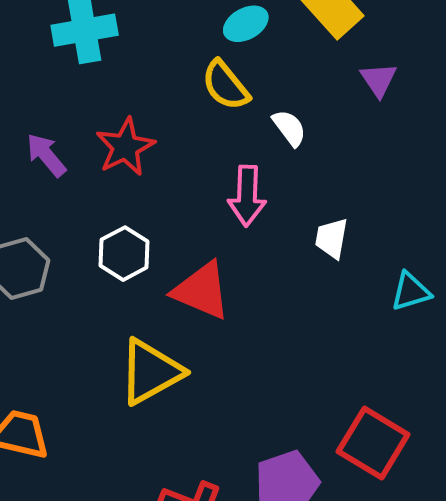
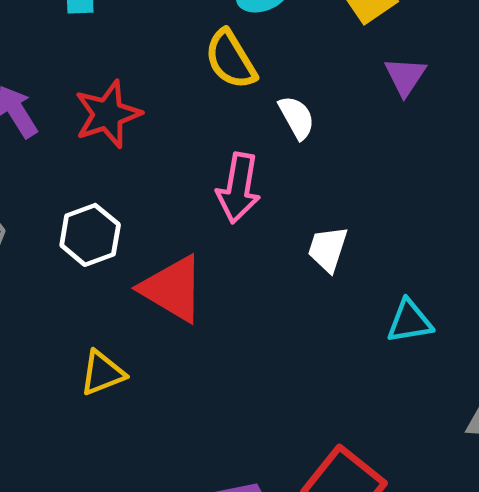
yellow triangle: (151, 372) -> (102, 373), size x0.6

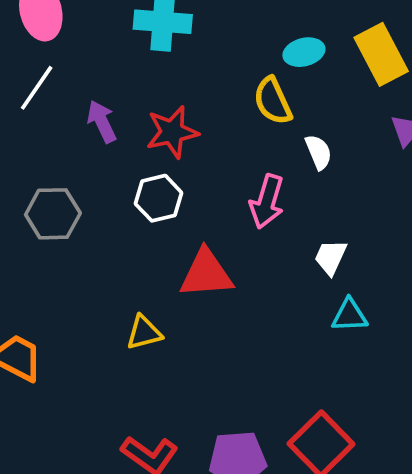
white hexagon: (90, 235) -> (159, 198), moved
red triangle: (172, 289) -> (206, 274), turned -42
cyan triangle: (410, 321) -> (349, 315), moved

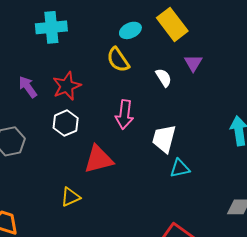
white semicircle: (319, 152) -> (164, 78), moved
white trapezoid: (331, 257) -> (164, 139), size x1.4

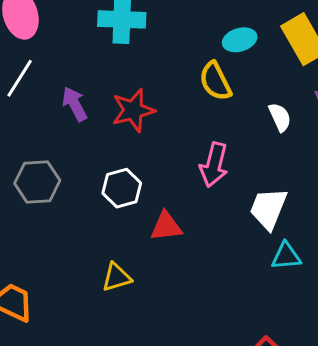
white hexagon: (66, 123) -> (122, 188), moved
red triangle: (99, 159) -> (166, 226), size x0.7

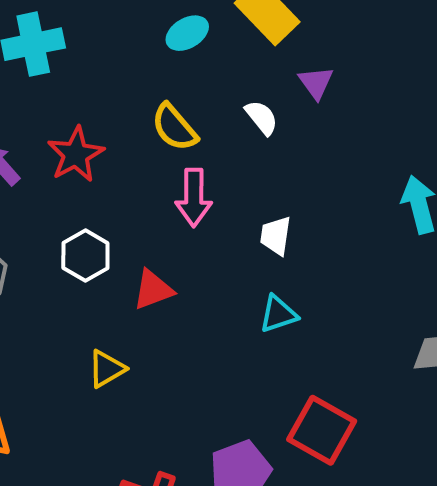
yellow semicircle: (215, 81) -> (174, 127), moved
white trapezoid: (268, 209) -> (276, 236), size x0.7
cyan triangle: (286, 256) -> (278, 314), moved

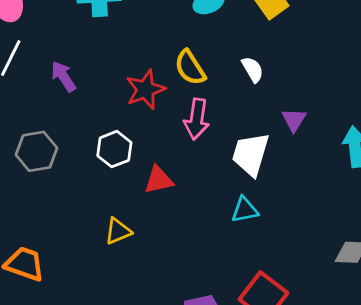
purple triangle: (316, 83) -> (294, 120), moved
red star: (76, 154) -> (145, 90), moved
white trapezoid: (276, 236) -> (251, 154), size x1.6

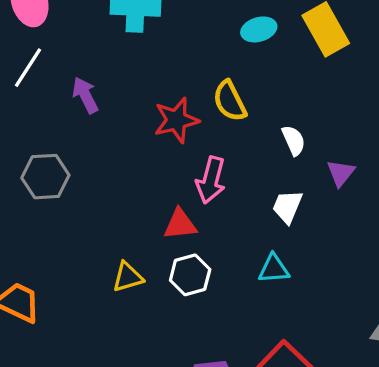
white semicircle: (253, 69) -> (294, 140), moved
pink arrow: (197, 119) -> (211, 180), moved
white hexagon: (114, 149) -> (190, 275), moved
white trapezoid: (251, 154) -> (287, 207), size x0.7

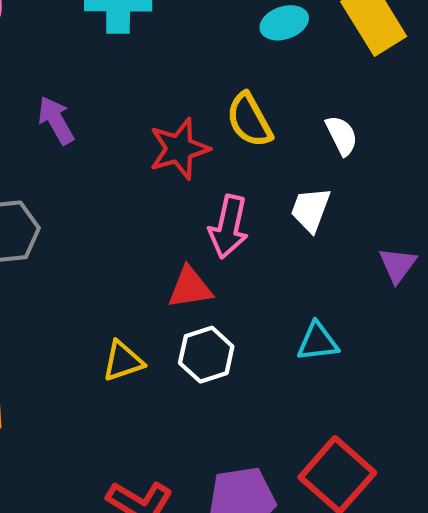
white semicircle: (294, 140) -> (342, 135), moved
purple triangle: (341, 173) -> (398, 265), moved
white trapezoid: (287, 207) -> (311, 210), moved

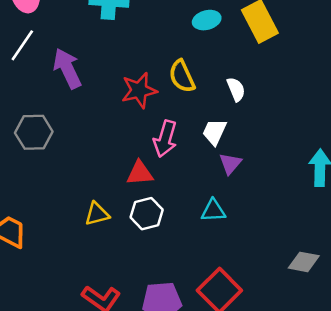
purple arrow: (56, 120) -> (67, 68), size x1.4
purple triangle: (398, 265) -> (230, 163), moved

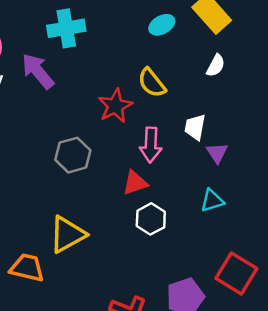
purple arrow: (67, 68) -> (38, 71), moved
white semicircle: (236, 89) -> (216, 66), moved, turned 65
gray hexagon: (34, 132) -> (73, 155), moved
yellow triangle: (97, 214) -> (67, 235), moved, size x1.6

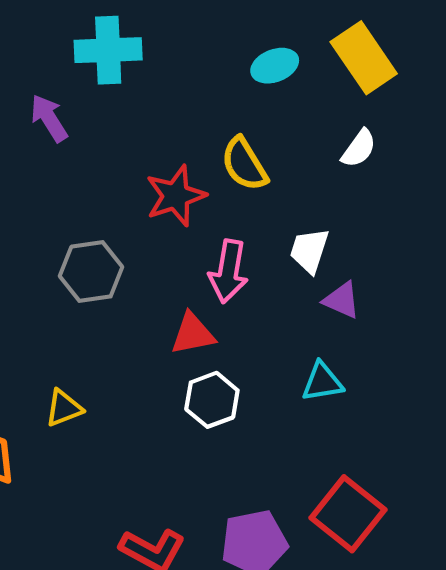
purple arrow: (38, 71) -> (49, 118), size x0.7
purple triangle: (217, 153) -> (342, 300), turned -40
yellow triangle: (67, 235) -> (64, 408), size x0.6

